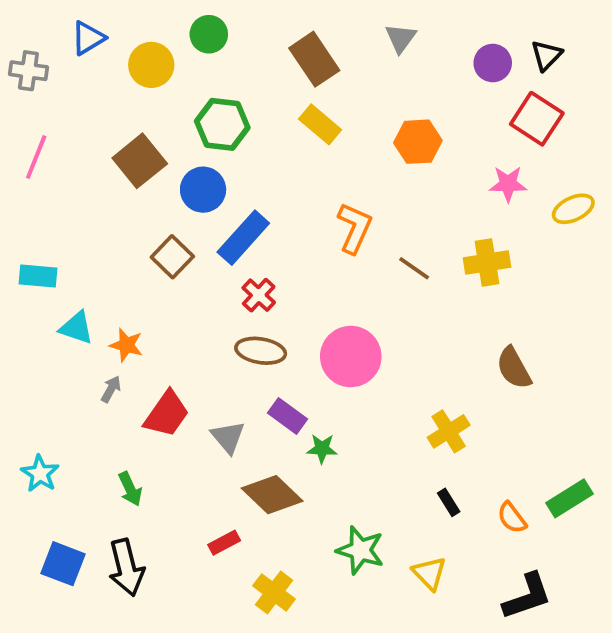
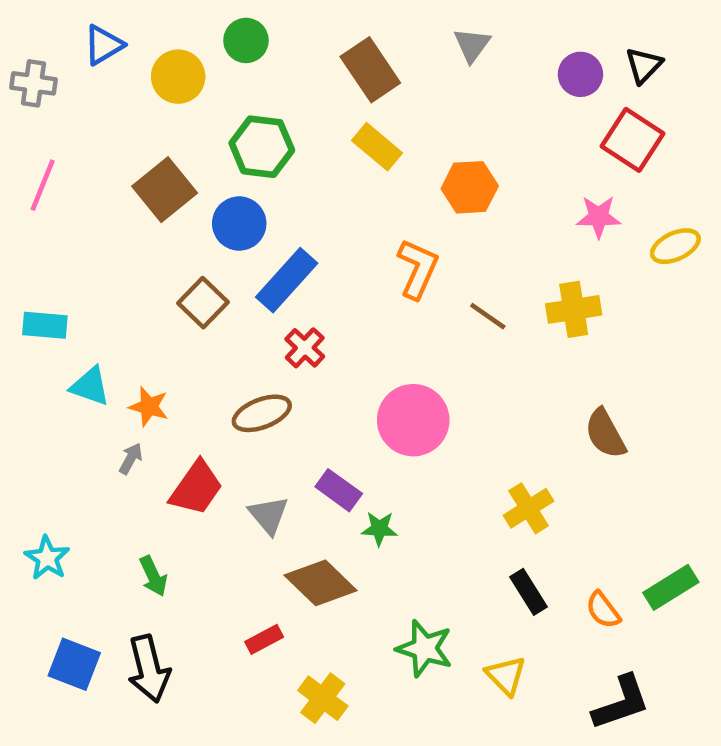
orange hexagon: (418, 142) -> (470, 187), moved
brown ellipse: (261, 351) -> (262, 413), moved, turned -30
black rectangle: (449, 502) -> (528, 592), size x1.4

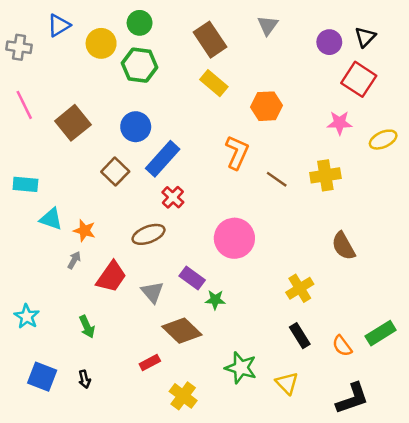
green hexagon: (262, 147) -> (140, 65), moved
pink line: (43, 185) -> (24, 105), turned -48
brown square: (165, 190) -> (73, 123), moved
black arrow: (149, 669) -> (84, 379), size x0.5

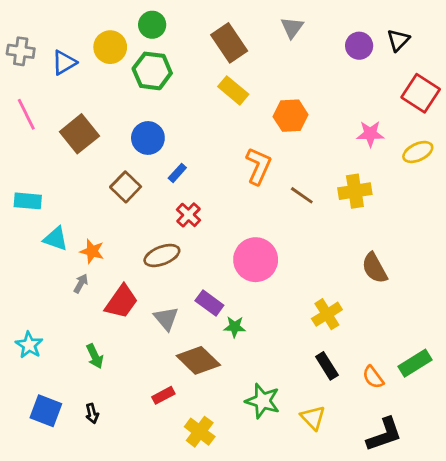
blue triangle: (59, 25) -> (64, 62), moved
red square: (359, 79) -> (421, 93), moved
blue rectangle: (163, 159) -> (177, 173), size x0.5

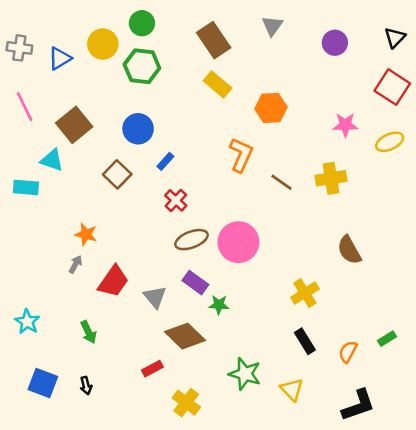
black triangle: (398, 40) -> (395, 38), moved
cyan triangle: (56, 239) -> (52, 160), moved
brown ellipse: (162, 255) -> (191, 240), moved
green rectangle: (415, 363) -> (387, 339), size x0.6
orange semicircle: (373, 377) -> (348, 352), turned 65

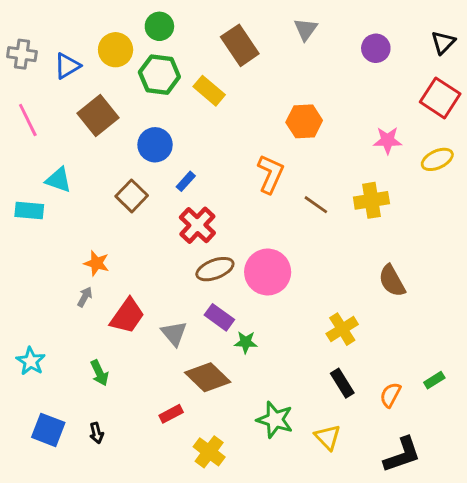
yellow rectangle: (218, 84) -> (209, 91), moved
brown square: (74, 125) -> (98, 116), moved
red cross: (176, 200) -> (197, 225), size x1.4

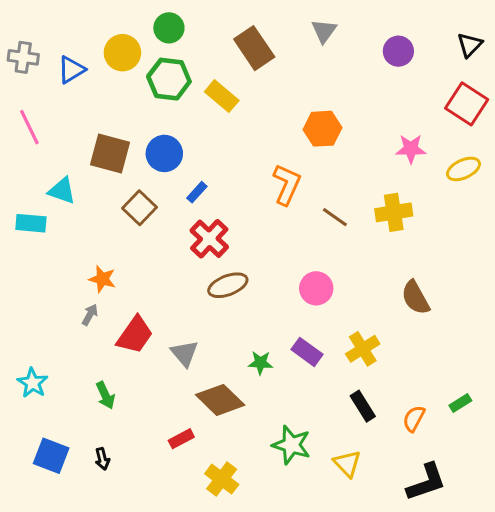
brown square: (98, 116) -> (110, 153), moved, turned -36
pink circle: (268, 272) -> (316, 288), moved, size x0.7
purple rectangle: (219, 317) -> (307, 352), moved

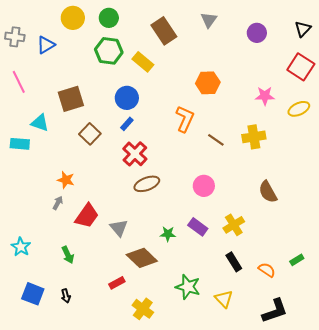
yellow circle: (122, 53) -> (73, 18), moved
brown square: (110, 153) -> (71, 99), turned -32
blue circle: (164, 153) -> (127, 98), moved
orange semicircle: (414, 419) -> (267, 270), turned 96

